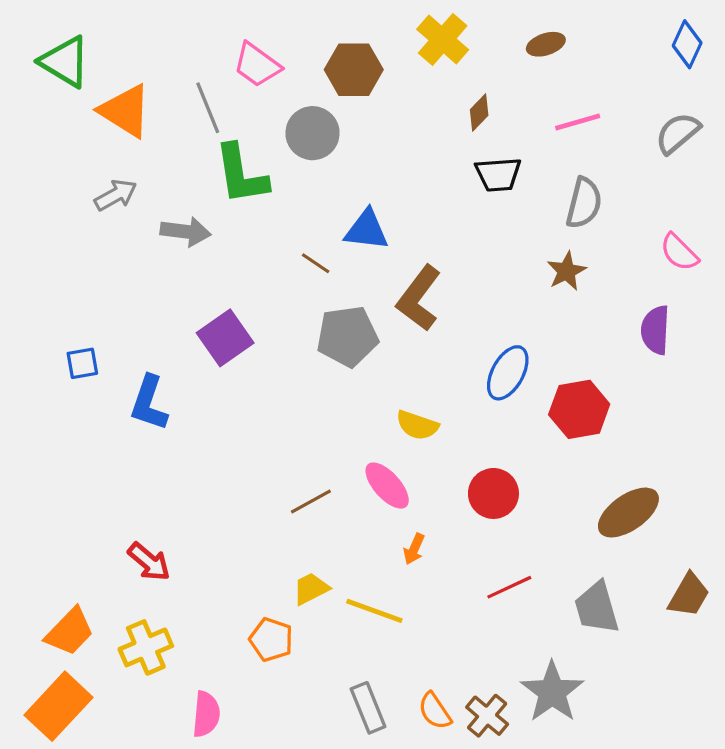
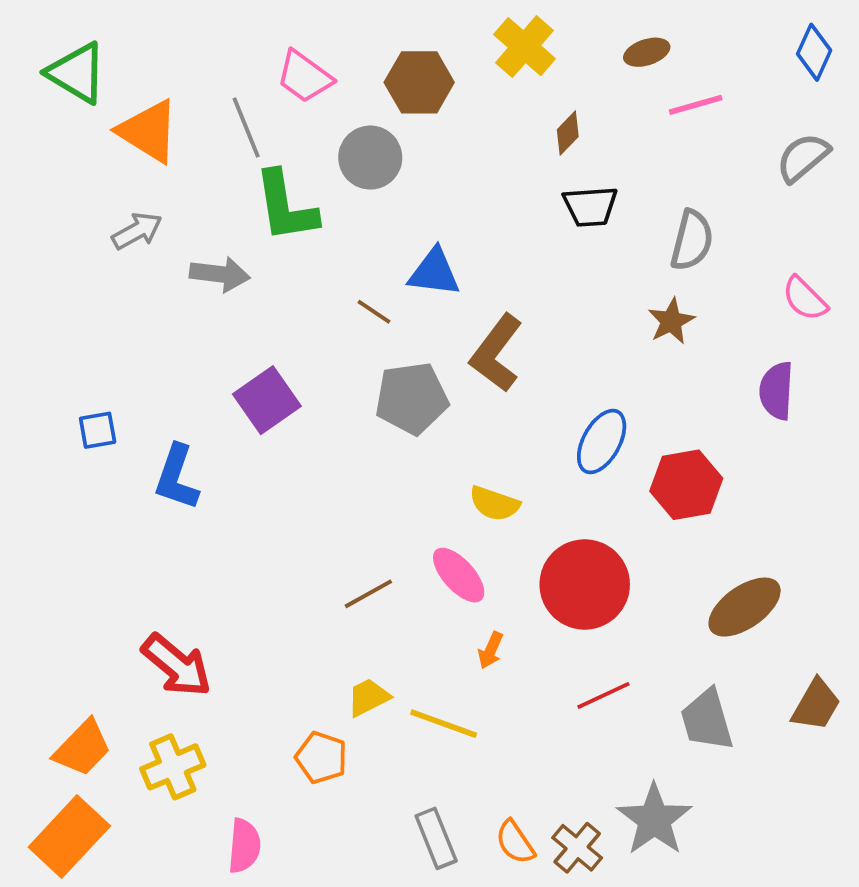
pink line: (578, 122) -> (696, 105), moved
red circle: (493, 493) -> (585, 584), size x1.5
red arrow: (149, 562) -> (177, 665), size x1.4

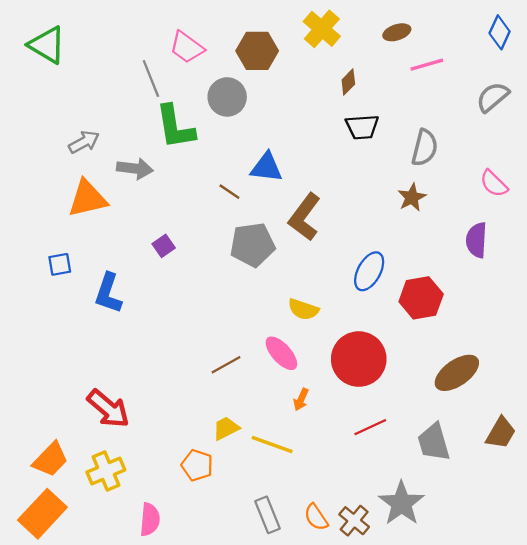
orange triangle: (148, 131) -> (87, 199), moved, turned -45
purple square: (267, 400) -> (164, 246), size x0.6

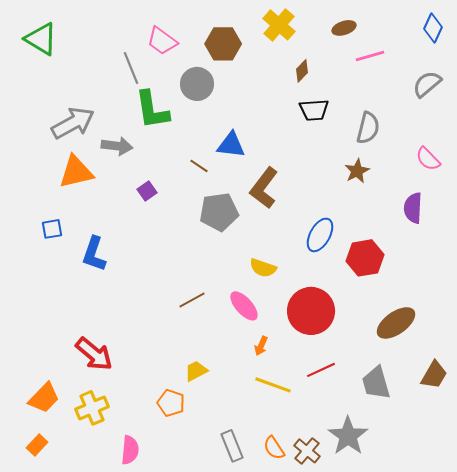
gray arrow: (84, 142) -> (73, 123), size x1.6
purple square: (164, 246) -> (147, 191), moved
brown line: (226, 365) -> (192, 300), moved
yellow line: (272, 444) -> (273, 385), moved
orange rectangle: (42, 514) -> (37, 445), size x0.5

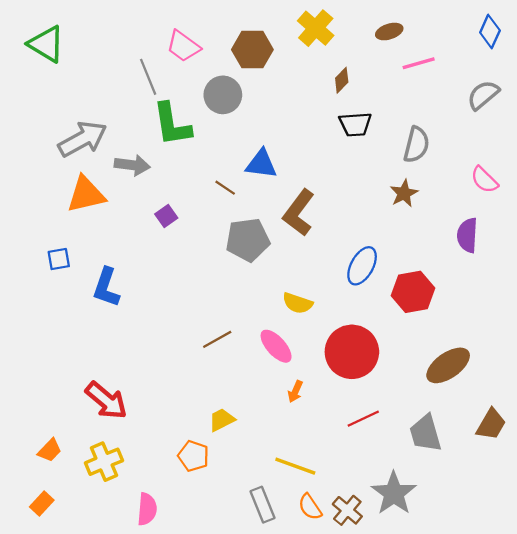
yellow line: (273, 385) -> (295, 466), moved
orange trapezoid: (44, 398) -> (50, 450), size x0.7

